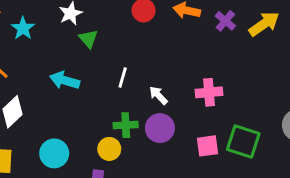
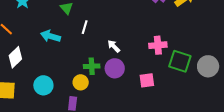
white line: (123, 77) -> (85, 27), moved
pink cross: (209, 92) -> (158, 45), moved
green square: (243, 141) -> (180, 61), moved

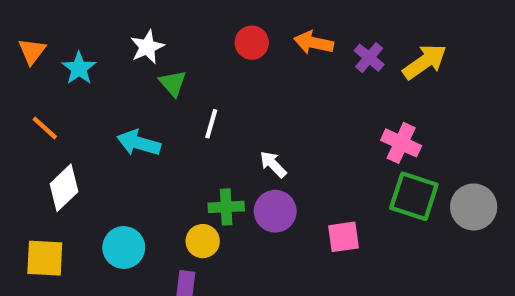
pink cross: (158, 45) -> (401, 143), moved, turned 30

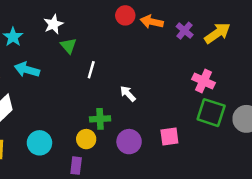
red circle: (252, 43) -> (125, 15), moved
cyan arrow: (139, 143) -> (27, 70), moved
purple circle: (275, 211) -> (129, 142), moved

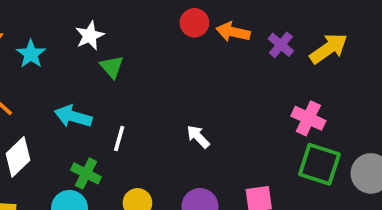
cyan arrow: (27, 70) -> (73, 116), moved
white line: (91, 70) -> (119, 139), moved
green cross: (100, 119) -> (86, 173), moved, turned 30

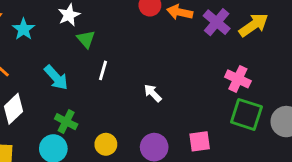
purple cross: (281, 45) -> (217, 22), size x1.4
cyan arrow: (73, 116) -> (56, 78), turned -148
white line: (119, 139) -> (103, 70), moved

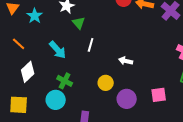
white arrow: (153, 93) -> (126, 61), turned -32
yellow circle: (106, 144) -> (106, 83), moved

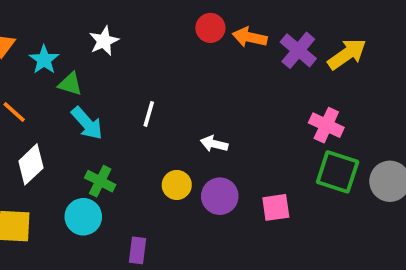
green triangle: (79, 23) -> (70, 84), moved, turned -32
purple circle: (127, 99) -> (220, 196), moved

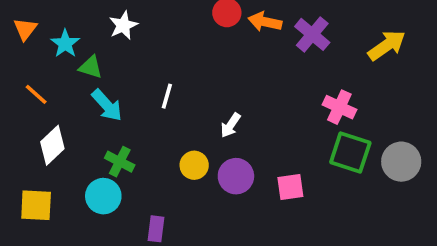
yellow arrow: (347, 54) -> (387, 45), moved
white arrow: (214, 144) -> (230, 125), turned -70

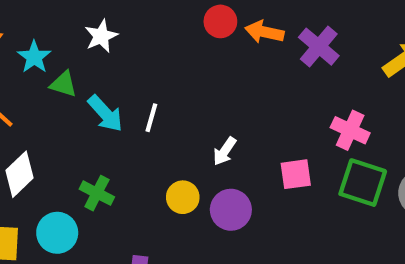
cyan arrow: (107, 105) -> (105, 114), moved
pink square: (290, 187) -> (296, 174), moved
cyan circle: (103, 196) -> (57, 233), moved

